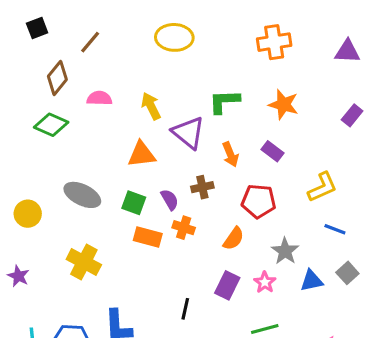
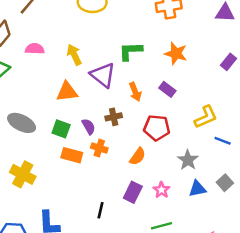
blue line: (335, 229) -> (223, 141), moved
gray star: (285, 251) -> (188, 160), moved

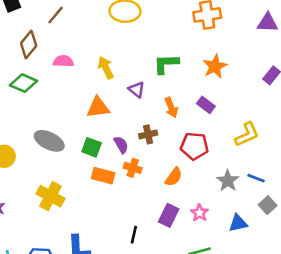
orange star: (176, 54) -> (215, 66), turned 30
purple triangle: (103, 75) -> (137, 89), size x0.6
blue line: (223, 141) -> (256, 178), moved
blue triangle: (197, 189) -> (238, 223), moved

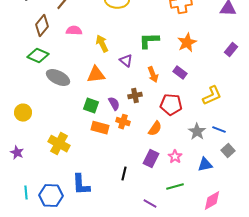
pink semicircle: (63, 61) -> (74, 31), moved
gray ellipse: (49, 141) -> (58, 78), moved

